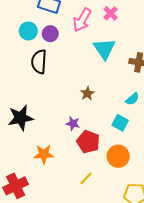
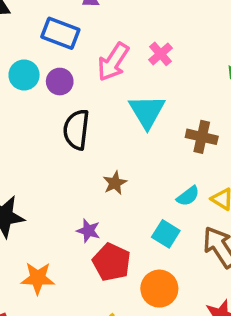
black semicircle: (39, 62) -> (76, 130), moved

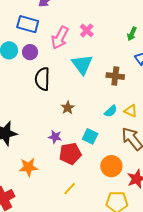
cyan square: (166, 234) -> (90, 136), moved
red pentagon: (112, 262) -> (70, 154), turned -30
orange circle: (159, 289) -> (111, 166), moved

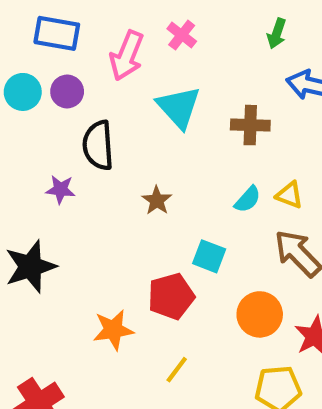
purple star: (55, 137) -> (60, 189), moved
orange star: (28, 167) -> (113, 330), moved

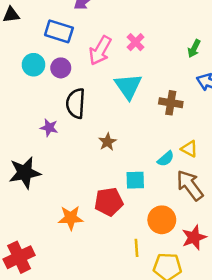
cyan semicircle: (248, 199) -> (166, 159), moved
cyan square: (209, 256) -> (135, 180), turned -30
yellow line: (177, 370) -> (136, 248), moved, turned -48

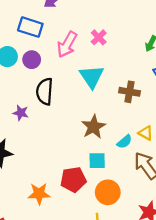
brown star: (107, 142) -> (94, 127), moved, size x1.5
orange circle: (162, 220) -> (108, 192), moved

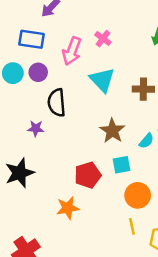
red pentagon: (73, 180) -> (88, 175), moved

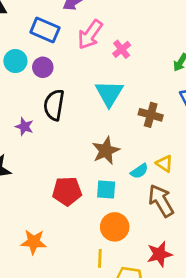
pink arrow: (72, 51) -> (90, 34), moved
orange star: (68, 208) -> (34, 242), moved

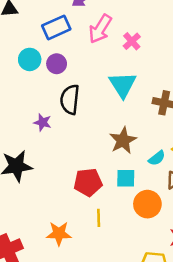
blue rectangle: (45, 30) -> (56, 27), turned -44
orange circle: (115, 227) -> (147, 204), moved
yellow line: (100, 258) -> (99, 218), moved

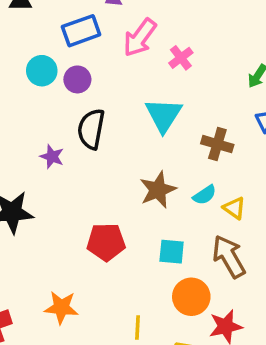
cyan semicircle: (157, 158) -> (205, 195), moved
cyan square: (126, 178) -> (172, 252), moved
orange circle: (147, 204) -> (191, 297), moved
yellow line: (99, 218) -> (137, 328), moved

